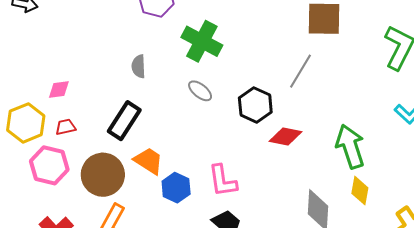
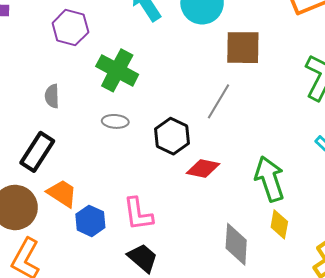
gray ellipse: (200, 91) -> (115, 121), turned -35

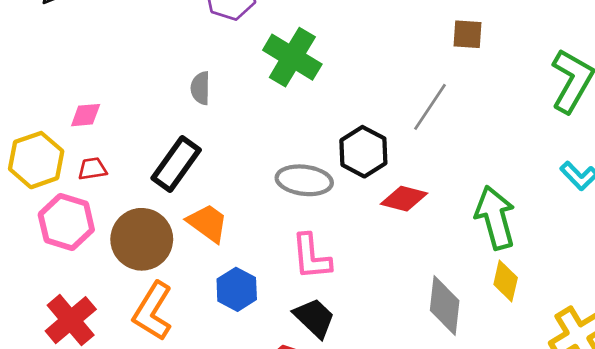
brown square: (243, 48) -> (467, 34), size x0.6
gray ellipse: (115, 121) -> (304, 180), moved, size x1.5
blue hexagon: (90, 221) -> (237, 289), moved

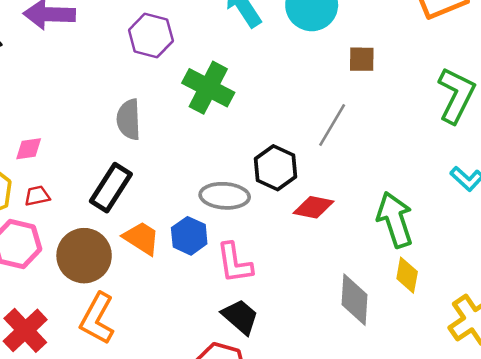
gray semicircle: (201, 88) -> (129, 119), size x1.4
blue hexagon: (237, 289) -> (189, 236), moved

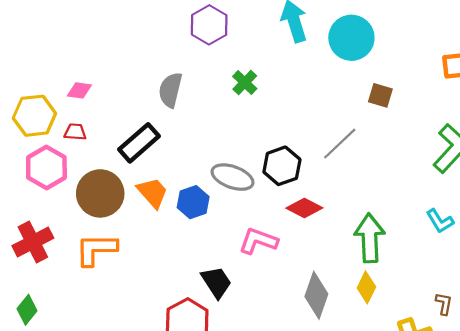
green cross: (208, 88) -> (245, 82), size x0.6
pink L-shape: (235, 263) -> (258, 241), moved, turned 102
orange L-shape: (97, 319) -> (96, 249), turned 45

